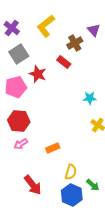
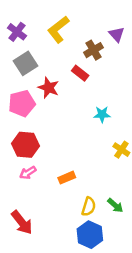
cyan star: (90, 98) -> (102, 114), moved
red arrow: (33, 185) -> (22, 222), moved
green arrow: (93, 185) -> (115, 205), moved

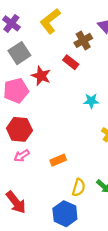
blue hexagon: (90, 235) -> (65, 214), moved

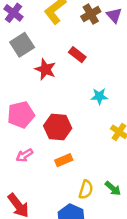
brown cross: (83, 40) -> (91, 14), moved
pink pentagon: (16, 91) -> (21, 115), moved
red hexagon: (19, 129) -> (58, 127), moved

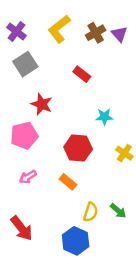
red star: (45, 69) -> (42, 104), moved
red hexagon: (58, 127) -> (78, 148), moved
orange rectangle: (64, 160) -> (68, 182), turned 63

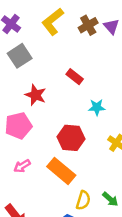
red rectangle: (82, 74) -> (75, 77), moved
orange rectangle: (68, 182) -> (61, 171), size x1.6

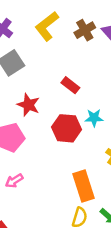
red hexagon: (71, 138) -> (66, 128), moved
orange rectangle: (61, 171) -> (84, 186), moved, turned 32

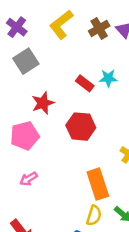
red star: (29, 105) -> (43, 103), turned 30
cyan star: (94, 118) -> (108, 78), moved

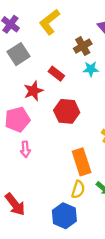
brown cross: (99, 28) -> (83, 46), moved
red rectangle: (85, 83) -> (56, 74), moved
pink arrow: (29, 179) -> (25, 149), moved, turned -63

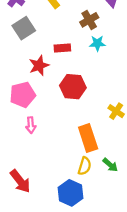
red rectangle: (56, 74) -> (62, 48), turned -42

